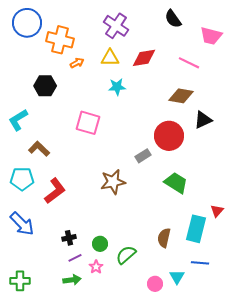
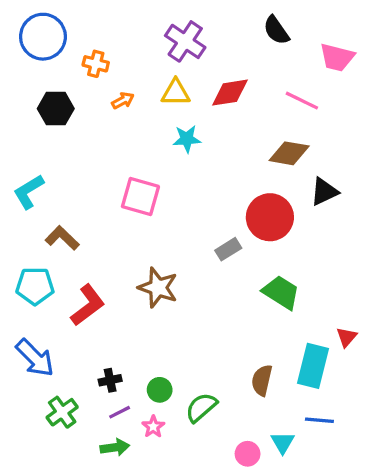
orange cross: (60, 40) -> (96, 64), size x0.6
black hexagon: (45, 86) -> (56, 109), moved
brown star: (113, 182) -> (158, 288), moved, turned 30
green cross: (20, 281) -> (62, 412), moved, turned -36

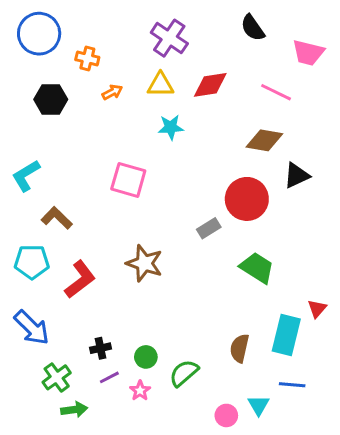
green arrow: (115, 447) -> (74, 410), moved

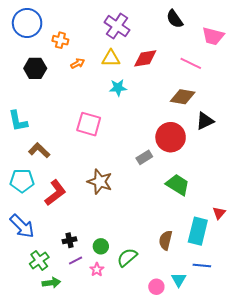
cyan L-shape: (26, 176) -> (18, 121), turned -70

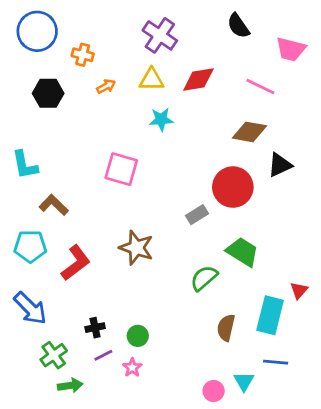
green semicircle: (127, 257) -> (204, 278), moved

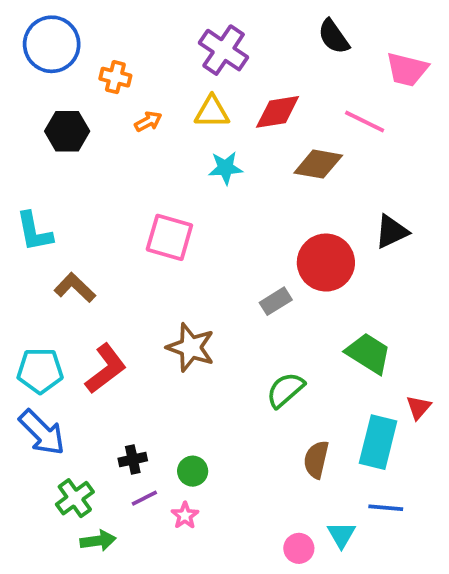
brown diamond: (249, 132) -> (318, 164), moved
cyan pentagon: (30, 246) -> (40, 371), moved
green trapezoid: (243, 252) -> (368, 353), moved

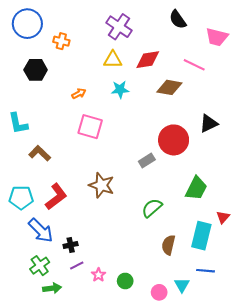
orange arrow: (148, 122) -> (79, 94), moved
green trapezoid: (368, 353) -> (196, 188), turned 85
blue arrow: (42, 432) -> (41, 231), moved
green circle: (193, 471) -> (125, 281), moved

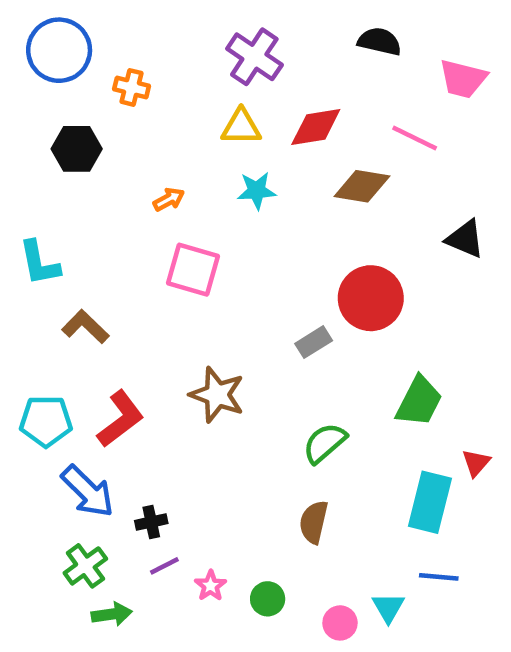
black semicircle: (178, 19) -> (379, 41), turned 138
black triangle: (209, 123) -> (465, 239), moved, turned 48
brown semicircle: (168, 245) -> (314, 522), moved

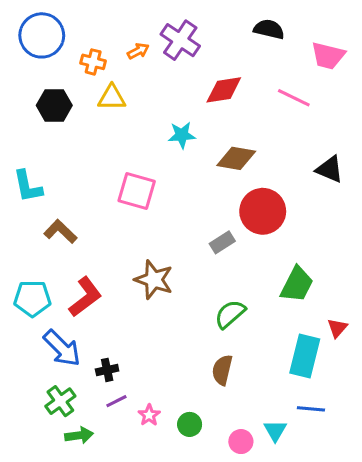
yellow triangle: (241, 127) -> (112, 98), moved
brown diamond: (362, 186) -> (236, 158), moved
orange arrow: (169, 199) -> (138, 51), moved

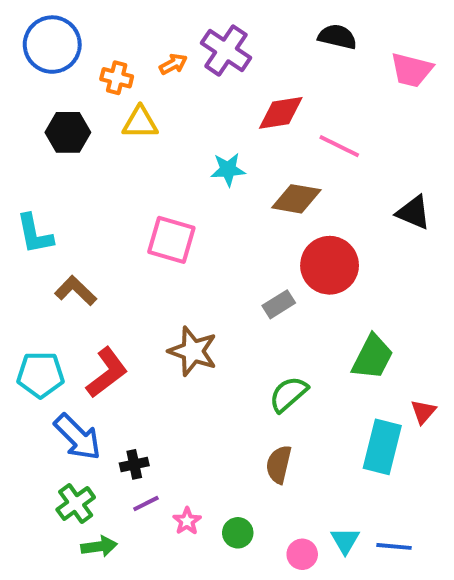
pink line: (294, 98) -> (339, 146), moved
blue line: (311, 409) -> (394, 546), moved

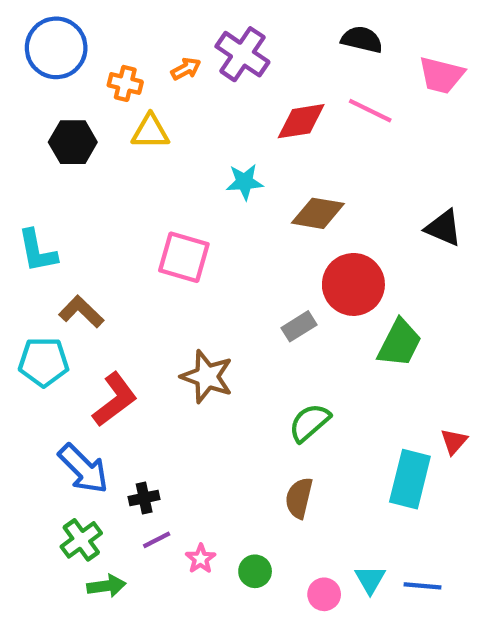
pink line: (339, 146) -> (370, 111), moved
green trapezoid: (372, 357) -> (399, 343), moved
cyan pentagon: (40, 375) -> (44, 362), moved

